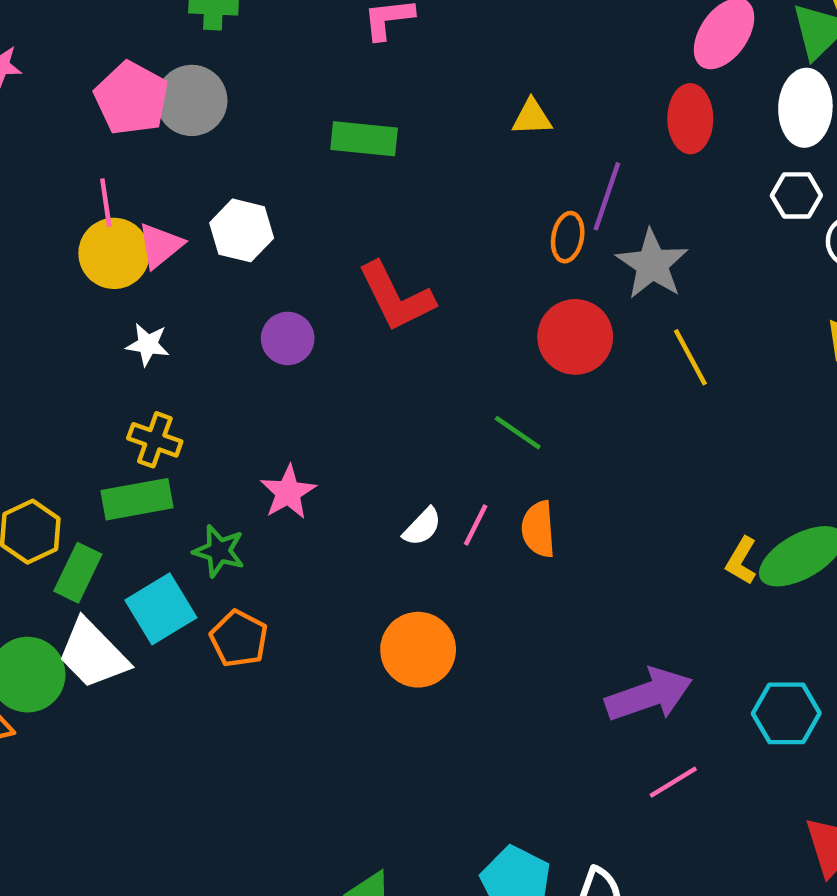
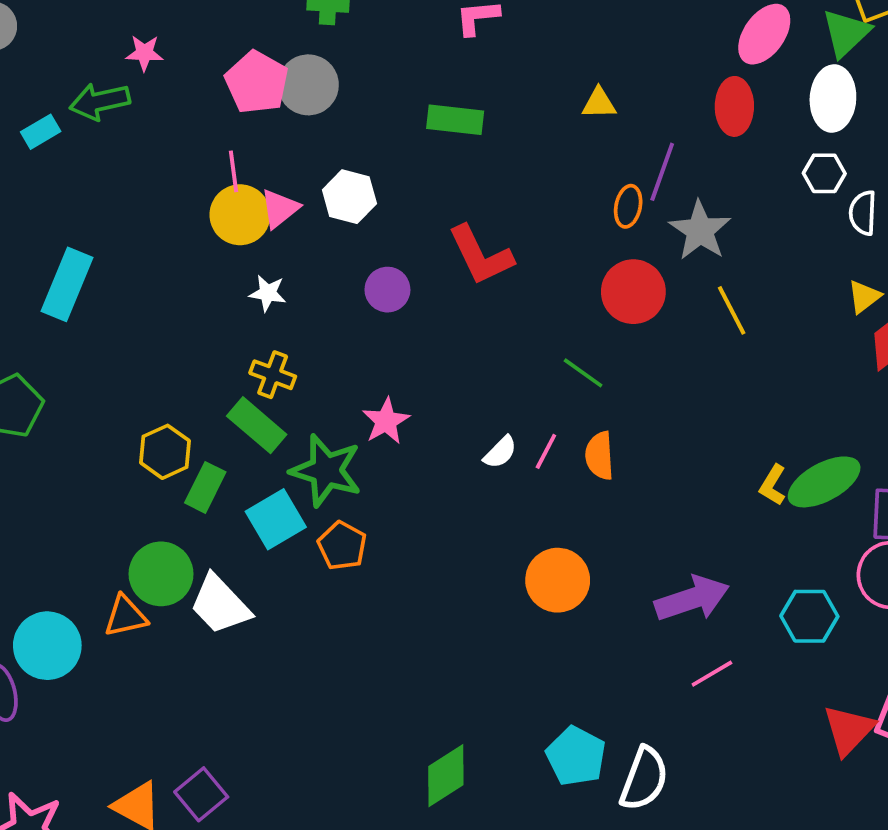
green rectangle: (137, 499) -> (257, 425), turned 50
green star: (219, 551) -> (326, 470), size x1.6
orange circle: (418, 650) -> (558, 580), moved
white trapezoid: (93, 654) -> (220, 605), moved

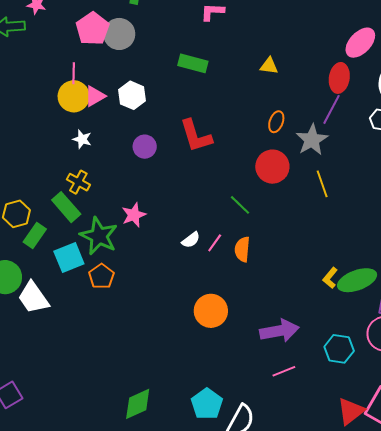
purple line: (662, 172) -> (332, 109), moved

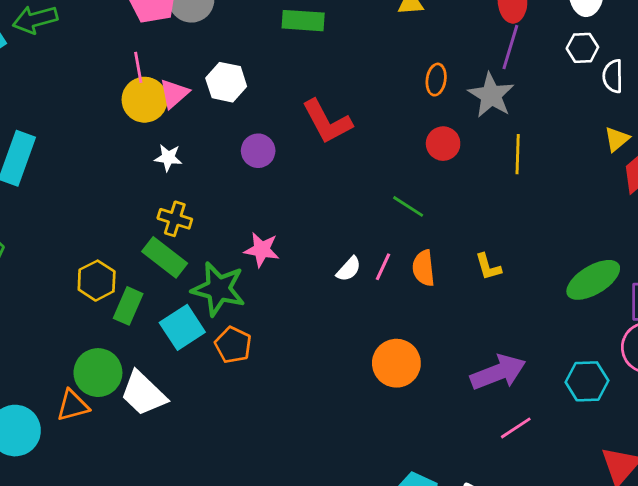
red circle: (272, 167) -> (443, 144), size x0.7
yellow line: (322, 184) -> (518, 154), turned 32
pink star: (134, 215) -> (262, 250), turned -30
yellow L-shape: (330, 278) -> (488, 267), moved, turned -45

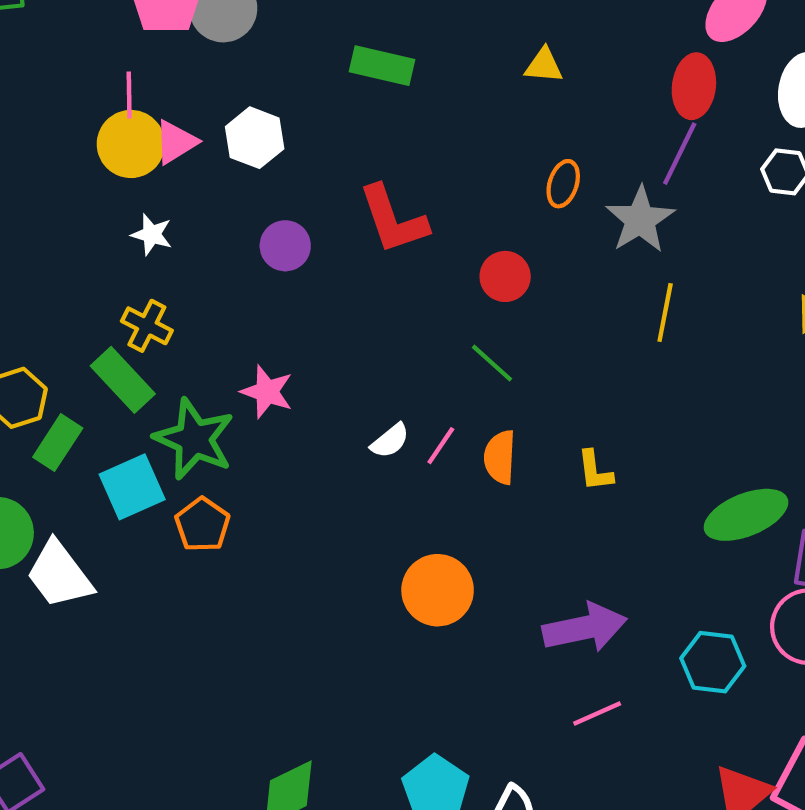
red circle: (443, 144) -> (505, 276), moved

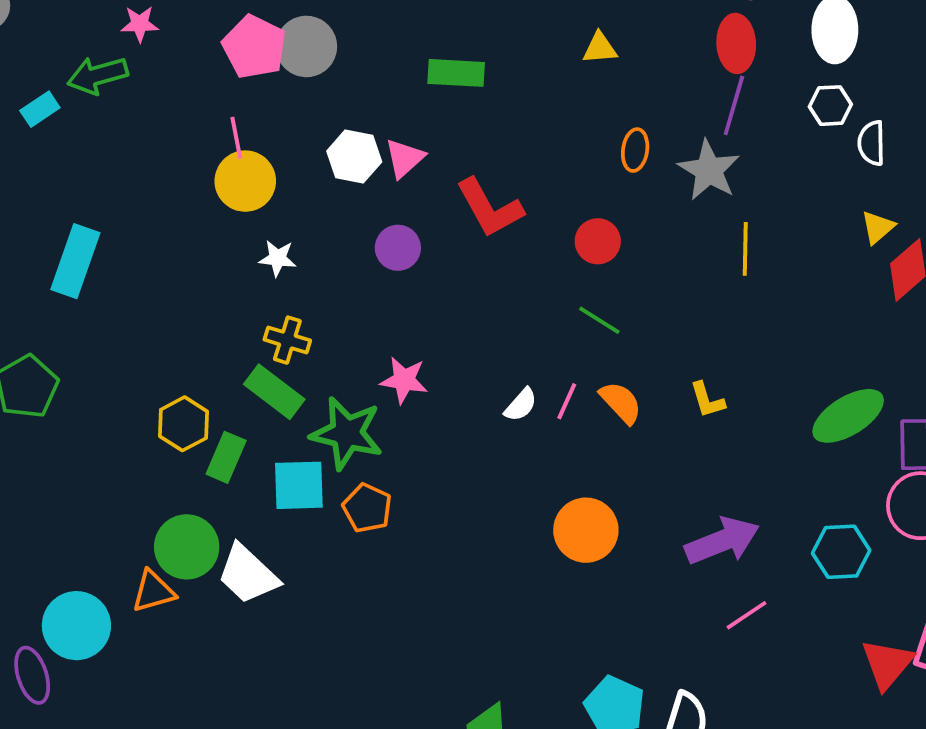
pink triangle: (176, 142) -> (405, 158), moved
orange semicircle: (500, 457) -> (621, 403), turned 144
cyan square: (132, 487) -> (299, 485), turned 32

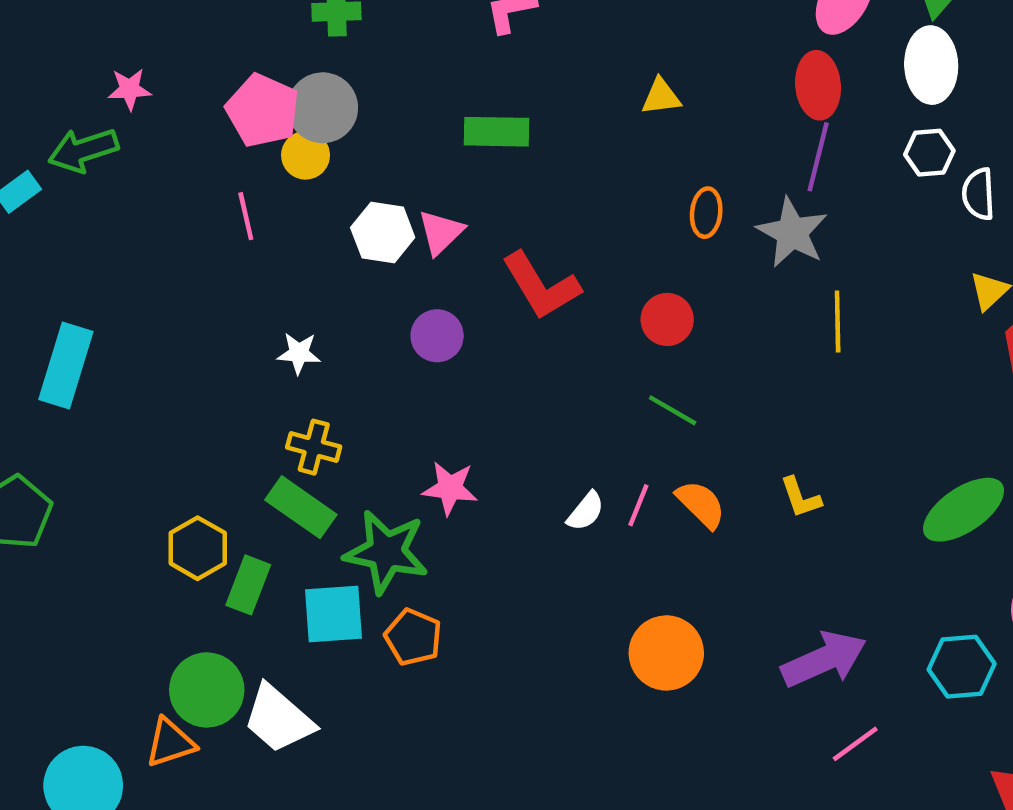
yellow circle: (245, 181) -> (306, 155), moved, size x0.7

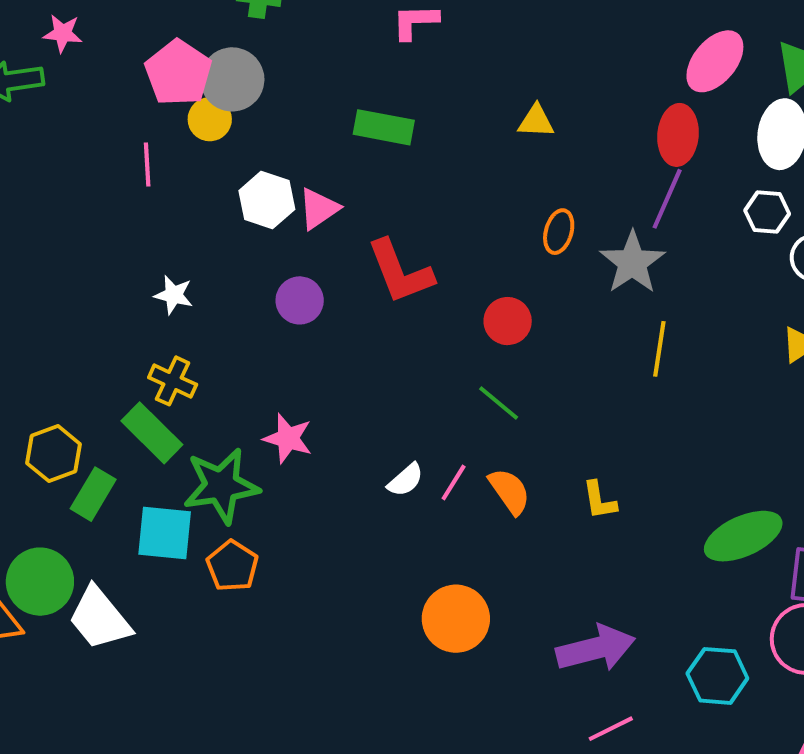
green star: (386, 552) -> (221, 486), turned -30

